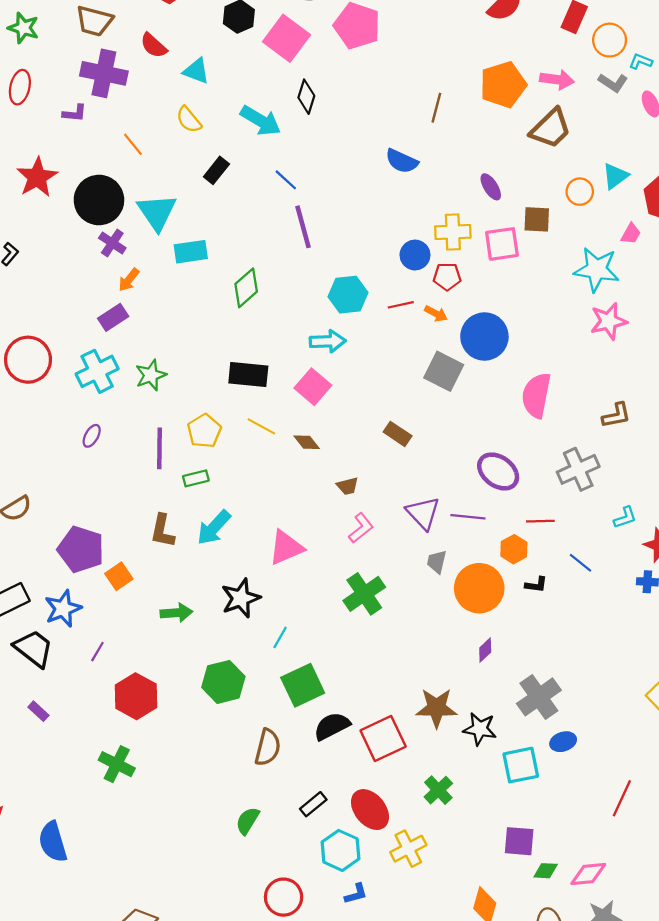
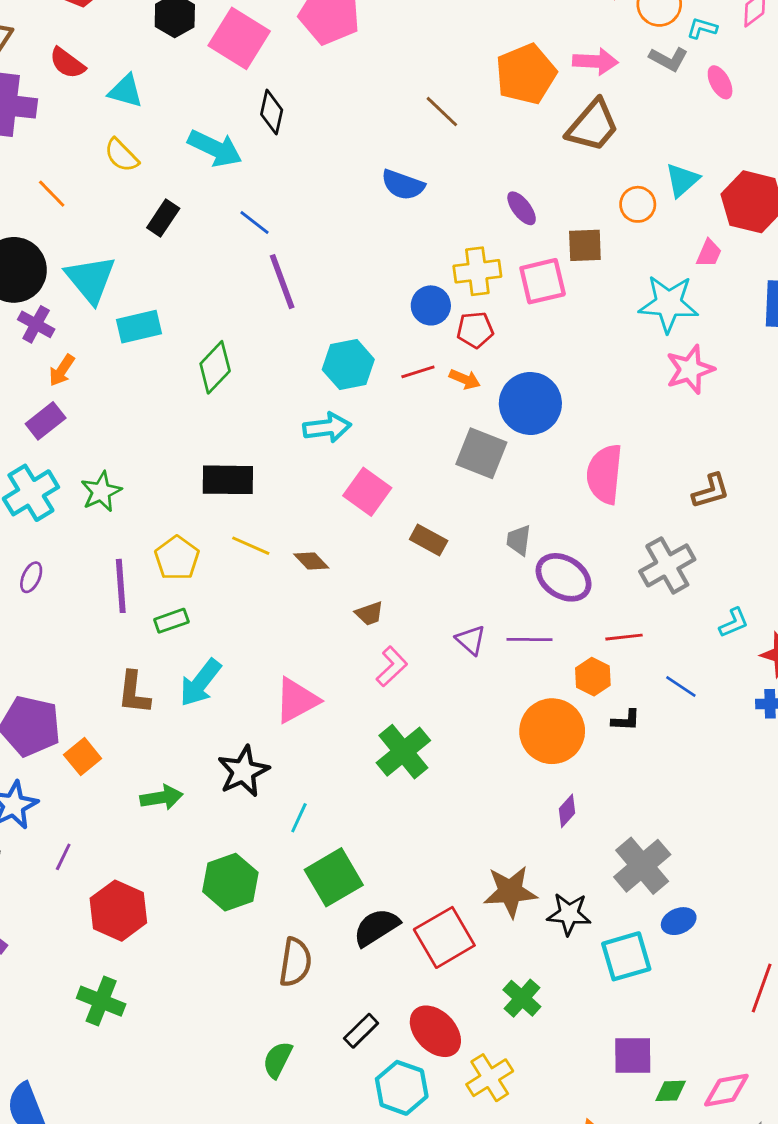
brown line: (436, 108) -> (442, 112), turned -56
pink square: (313, 387) -> (367, 492), moved
purple triangle: (423, 513) -> (471, 640), size x0.7
gray trapezoid: (437, 562) -> (519, 540), moved

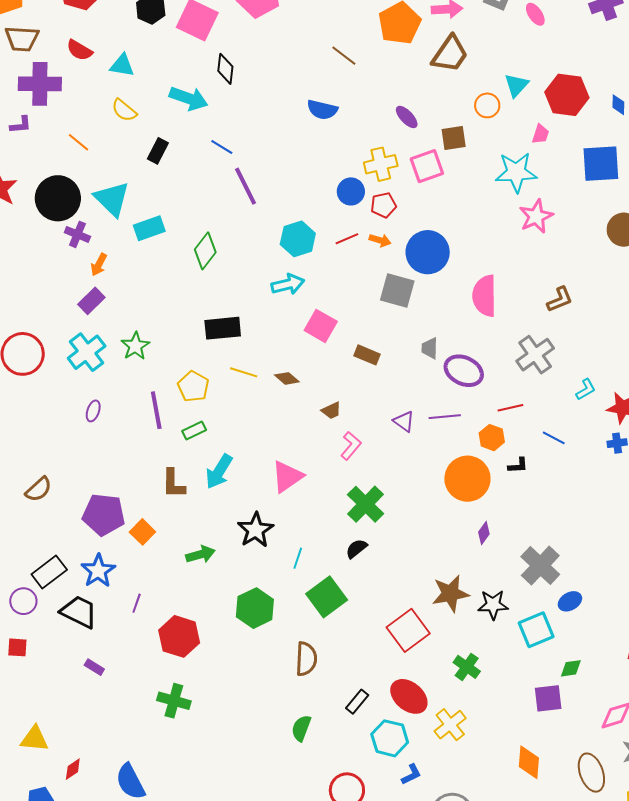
black semicircle: (376, 927) -> (356, 549), moved, size x0.7
green diamond: (671, 1091) -> (571, 668), moved

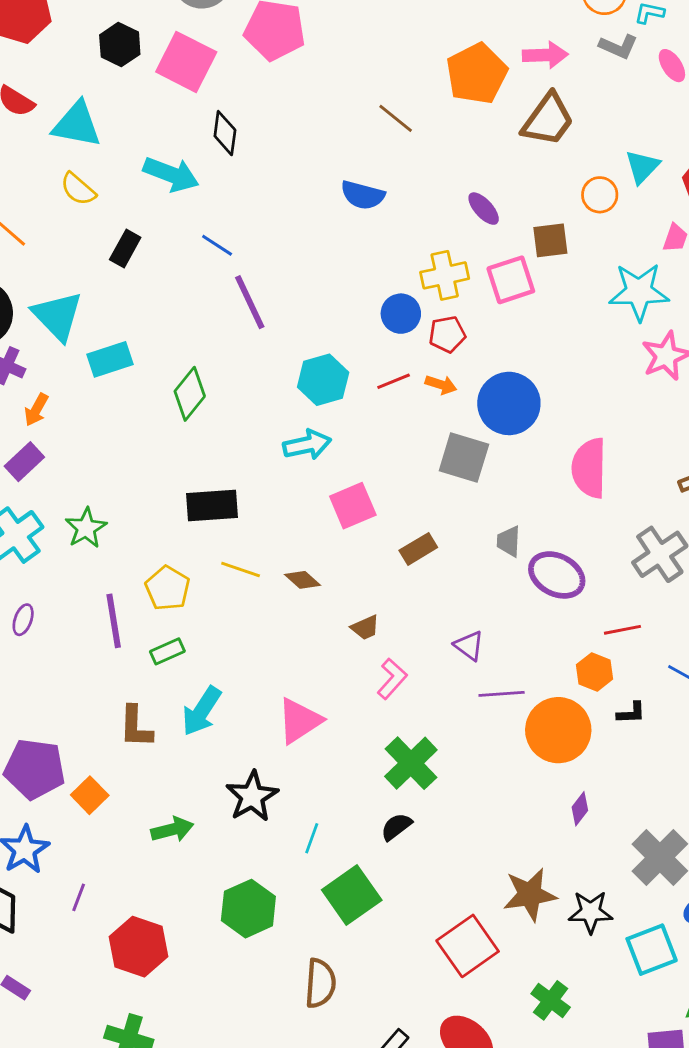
cyan triangle: (122, 65) -> (77, 124), size x1.4
pink square: (321, 326) -> (353, 506), turned 36
brown rectangle: (367, 355) -> (418, 549), turned -55
purple line: (445, 417) -> (502, 694), moved

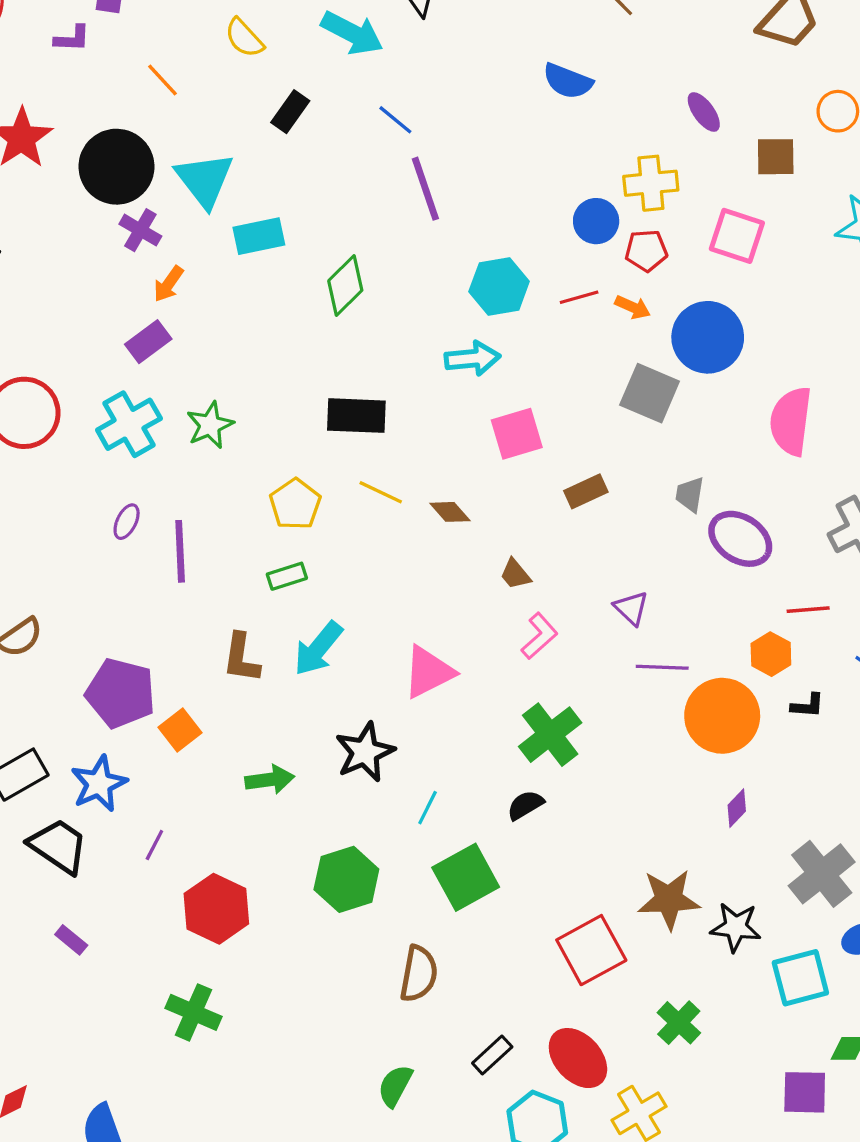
pink square: (511, 280) -> (737, 236), moved, turned 30
purple line: (114, 621) -> (180, 551), moved
brown trapezoid: (365, 628) -> (515, 574), turned 68

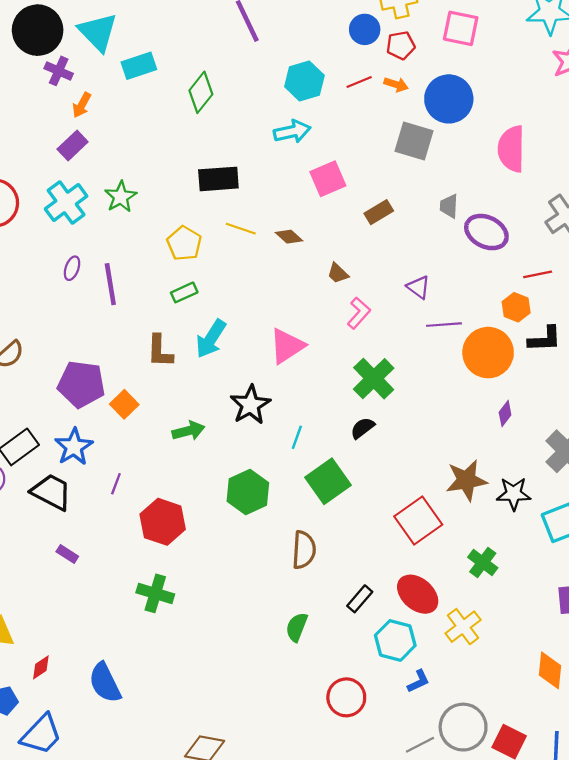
black L-shape: (808, 705) -> (545, 339), size x1.5

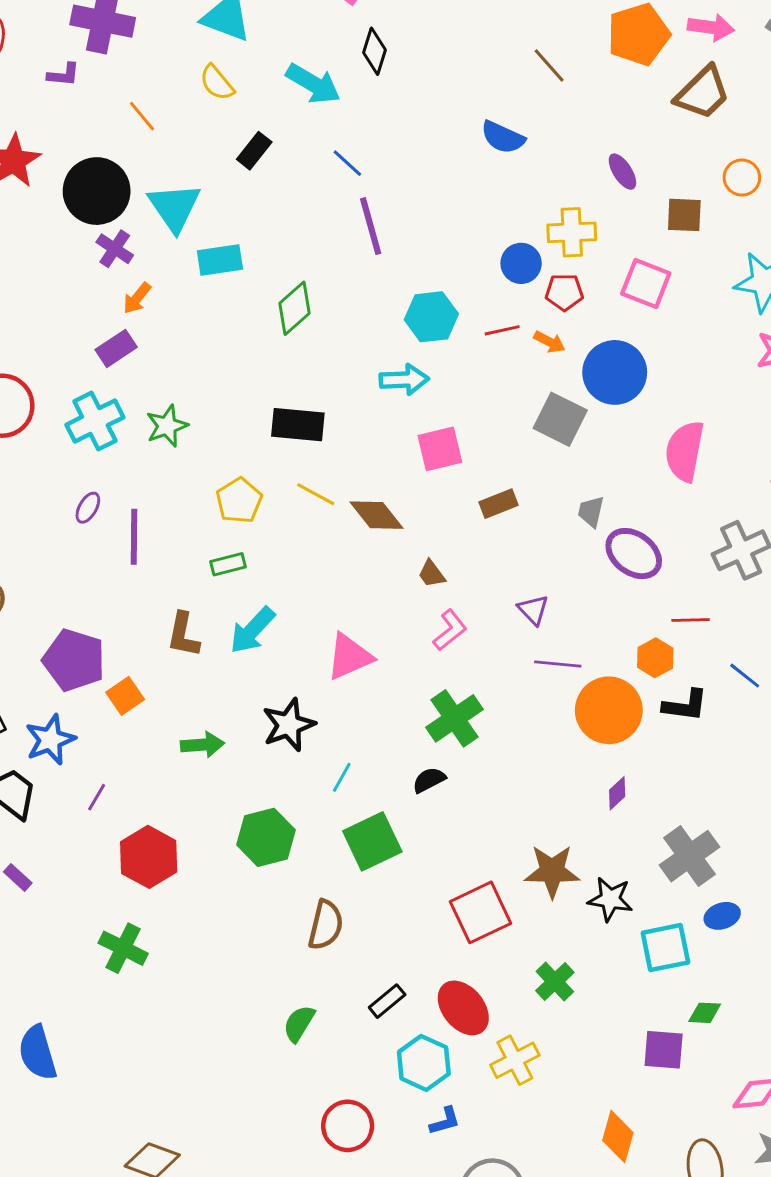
brown diamond: (289, 237) -> (376, 515), size x1.5

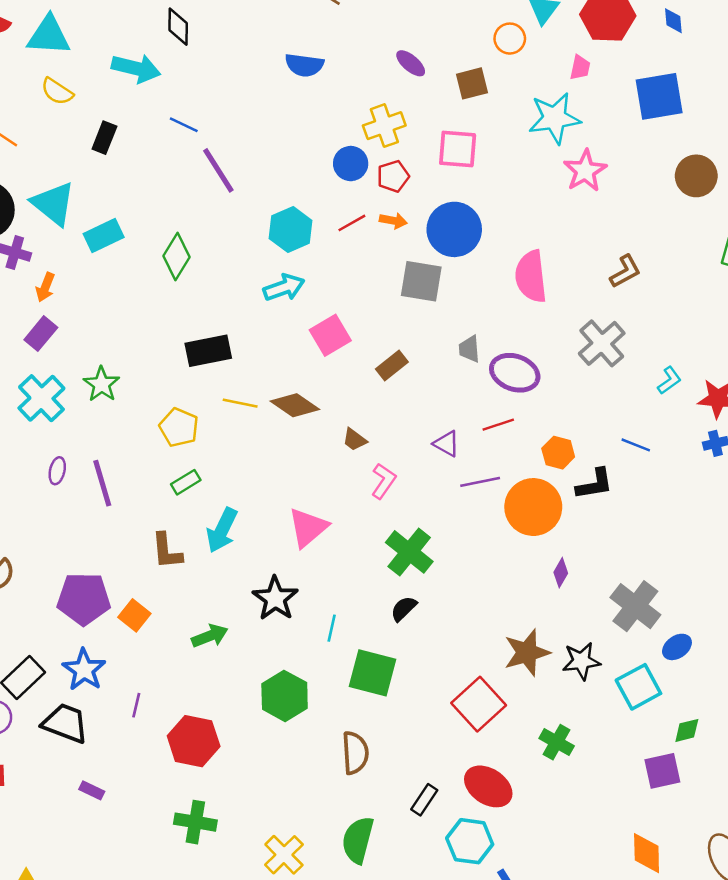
red line: (691, 620) -> (498, 425), moved
green square: (372, 841) -> (373, 673), turned -33
green semicircle: (299, 1024) -> (358, 840), size x1.4
yellow cross: (515, 1060) -> (284, 855), moved

